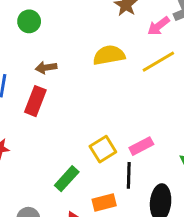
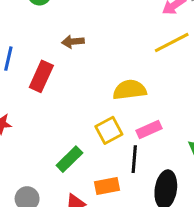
yellow semicircle: (109, 55) -> (130, 90), moved
brown arrow: (46, 68) -> (73, 42), moved

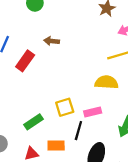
yellow semicircle: (130, 90) -> (106, 82), moved

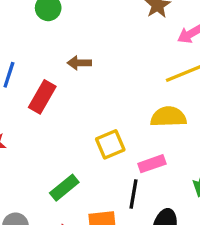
yellow square: (65, 107) -> (110, 144), moved

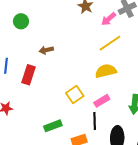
green rectangle: (64, 188) -> (53, 126), turned 30

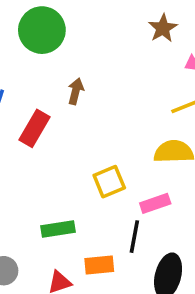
green circle: (21, 21) -> (42, 30), size x1.6
brown arrow: (46, 50) -> (76, 91), turned 104

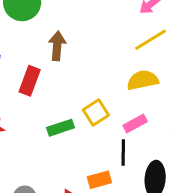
brown arrow: (76, 91) -> (57, 46), size x1.4
green rectangle: (58, 229) -> (61, 128), moved

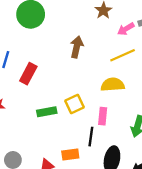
brown arrow: (57, 46) -> (77, 47), moved
pink rectangle: (135, 123) -> (103, 116), turned -63

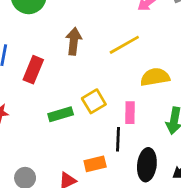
brown arrow: (77, 47) -> (74, 41), moved
yellow line: (123, 55) -> (124, 45), moved
yellow semicircle: (113, 85) -> (155, 77), moved

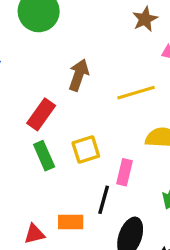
red rectangle: (33, 70) -> (41, 114), moved
green rectangle: (61, 114) -> (44, 156), turned 70

